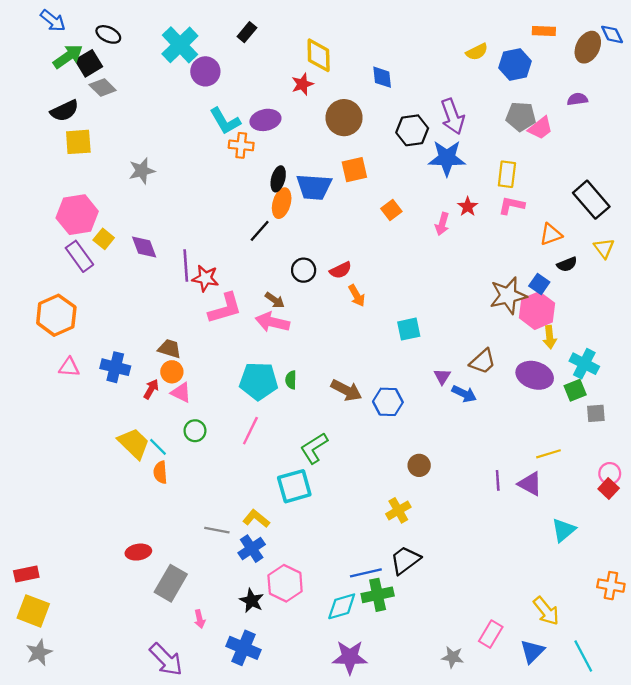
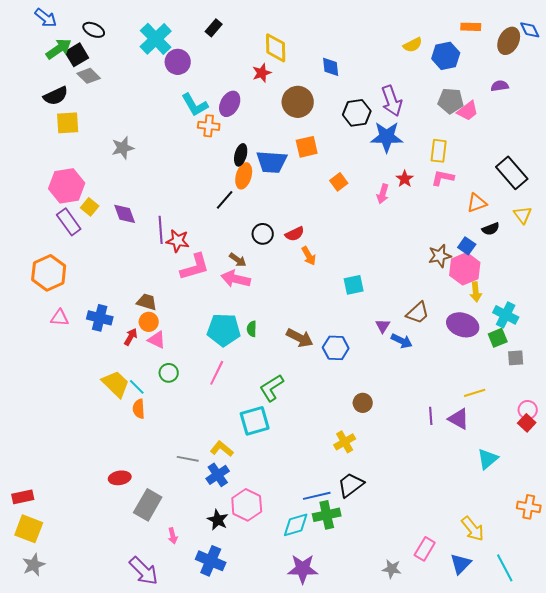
purple ellipse: (265, 120) -> (230, 104), turned -50
brown star: (508, 296) -> (440, 256), size x0.7

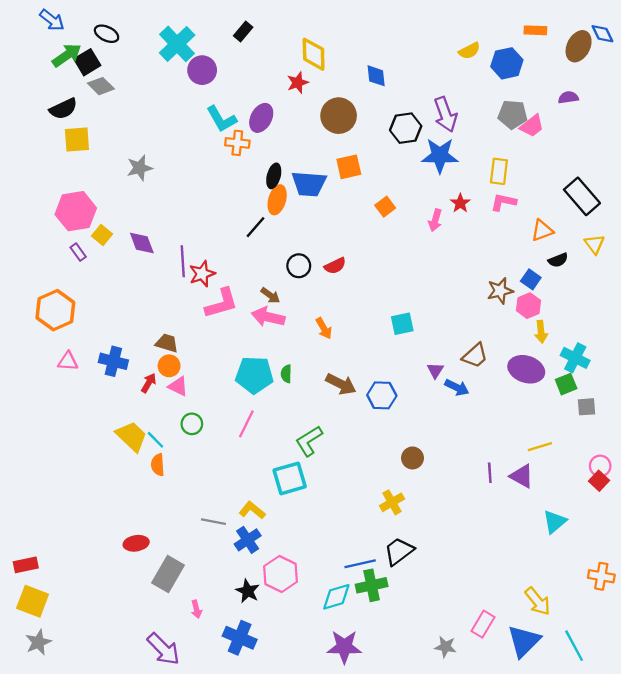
purple rectangle: (69, 222) -> (78, 252), size x0.6
red star: (178, 241) -> (202, 274), turned -30
orange arrow: (309, 256) -> (324, 328), moved
pink hexagon: (465, 269) -> (529, 306), size x0.7
blue triangle: (461, 564) -> (524, 641), size x1.4

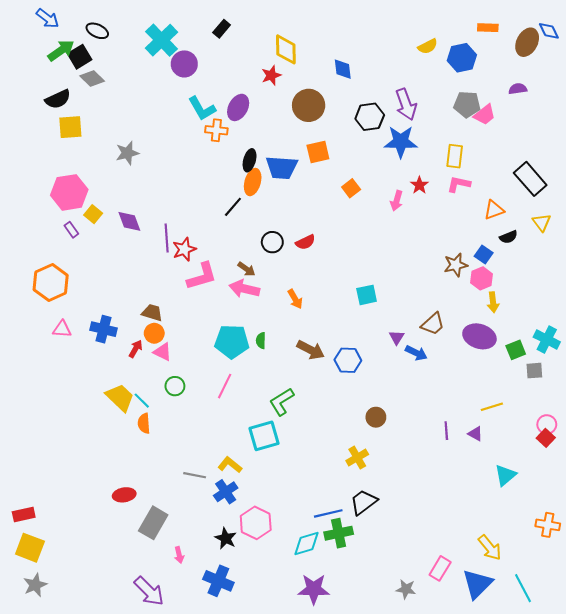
cyan cross: (575, 358) -> (547, 339), moved
purple triangle: (522, 476) -> (475, 434), size x0.7

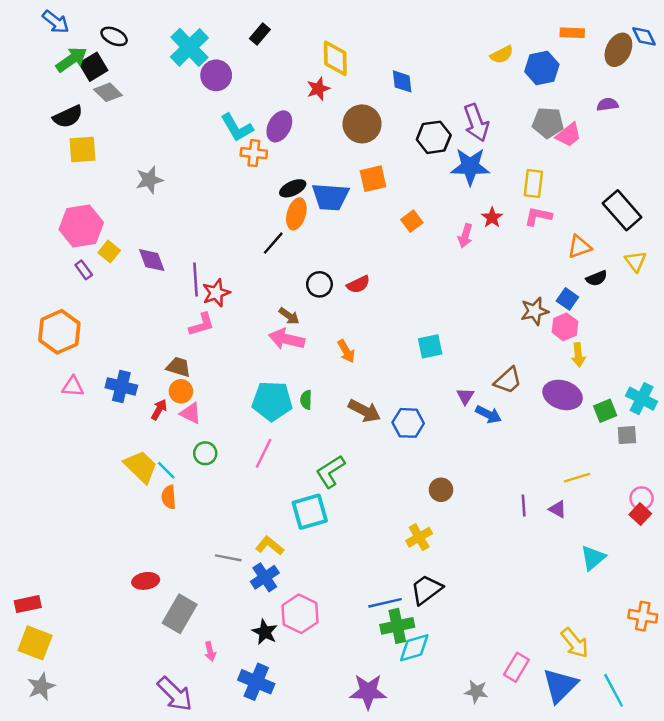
black ellipse: (250, 160) -> (293, 188), turned 50
pink L-shape: (202, 276) -> (202, 324), moved, size x0.7
cyan diamond: (306, 544) -> (414, 648), moved

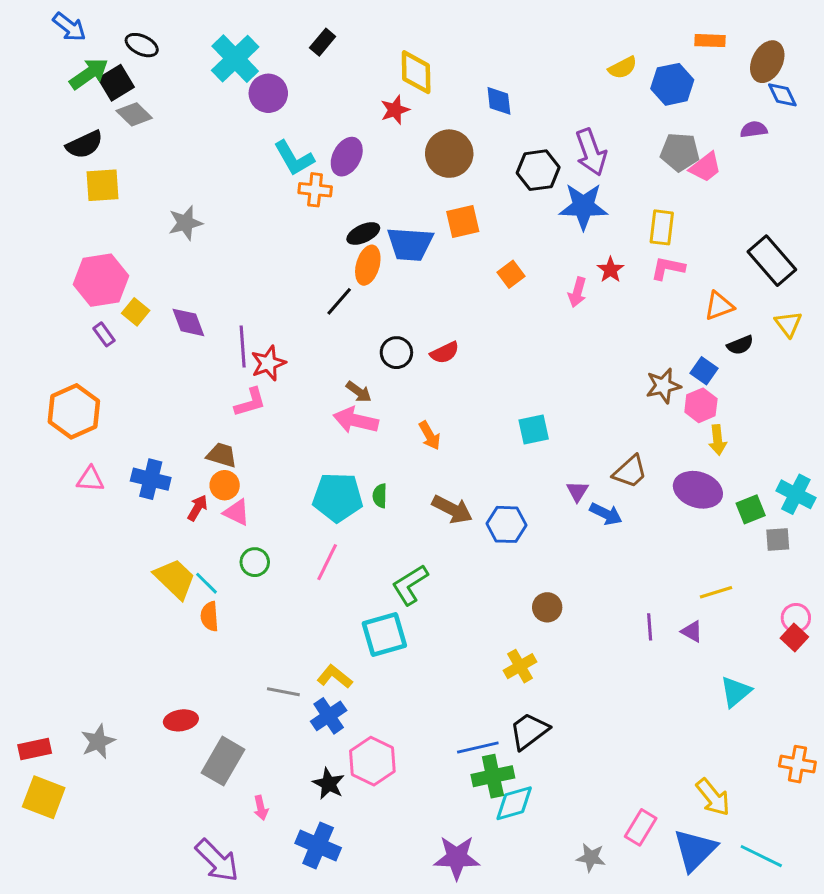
blue diamond: (644, 36) -> (782, 95), moved
gray star: (41, 687) -> (98, 741), moved
cyan line: (614, 690) -> (761, 856), turned -36

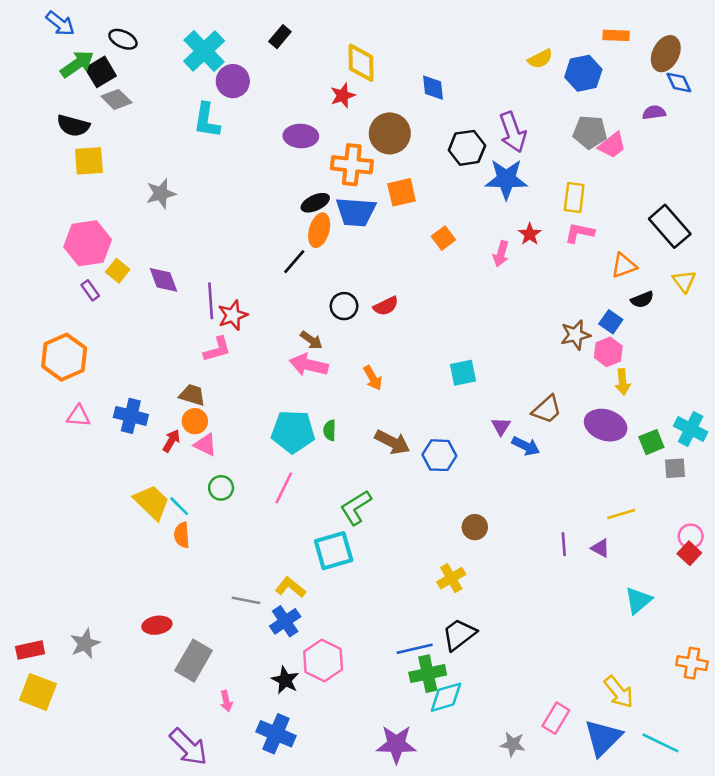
black semicircle: (84, 145) -> (73, 126), turned 40
purple ellipse: (347, 157) -> (301, 136), turned 64
cyan L-shape: (294, 158) -> (207, 120), moved, turned 39
orange cross: (315, 190) -> (352, 165), moved, size x1.4

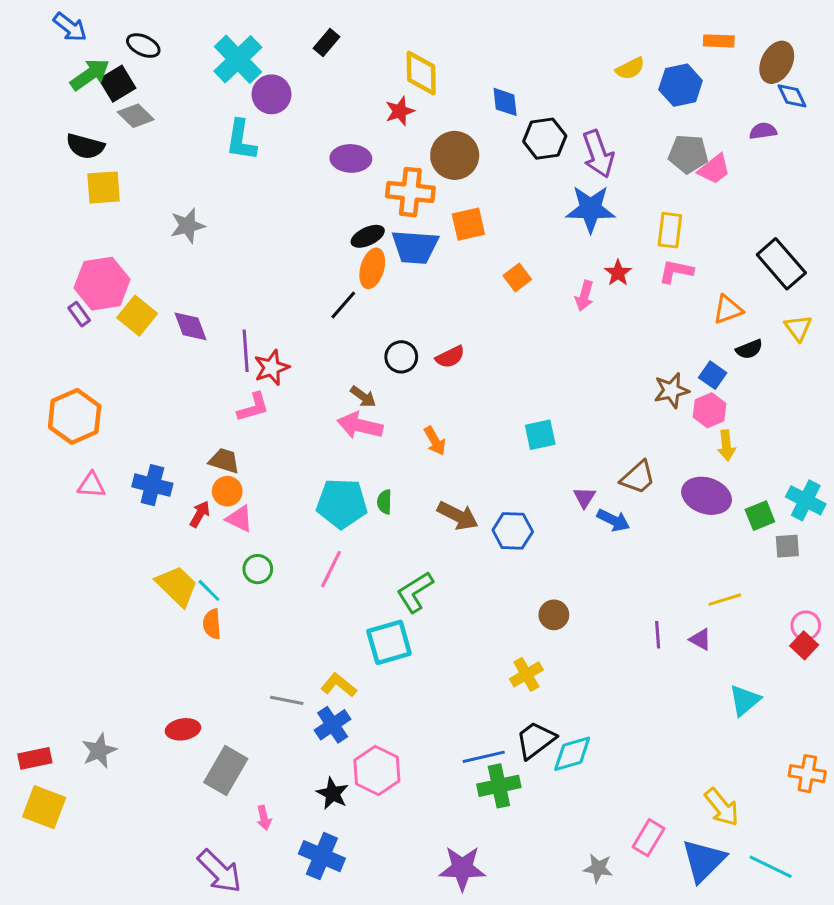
black hexagon: (467, 148) -> (545, 139), moved
yellow square: (118, 271) -> (137, 316), size x1.4
purple rectangle: (90, 290) -> (79, 314), moved
cyan diamond: (446, 697) -> (572, 754), moved

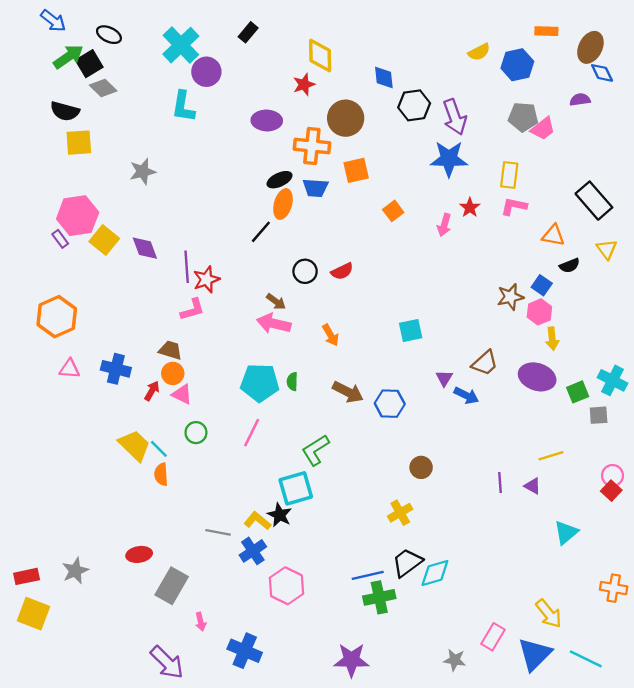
blue trapezoid: (415, 247) -> (315, 188), size x0.7
orange triangle: (728, 310) -> (553, 235), turned 30
black star: (333, 793) -> (279, 515), moved

